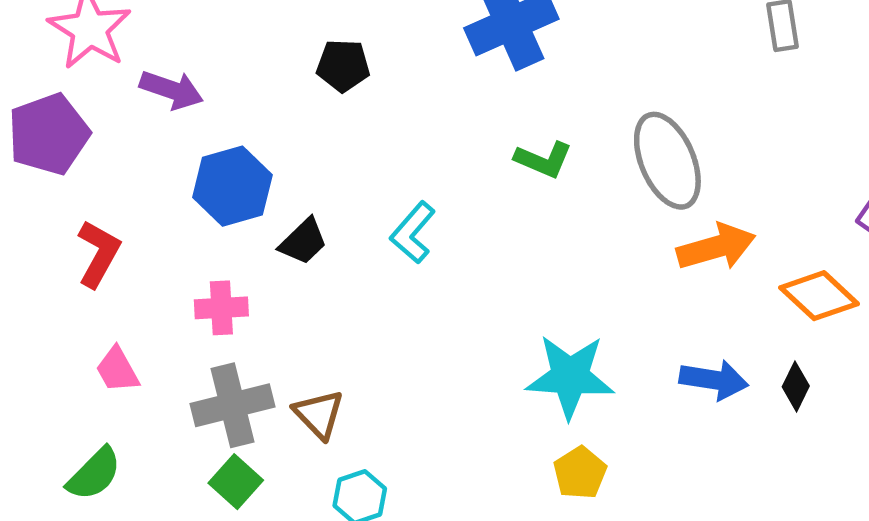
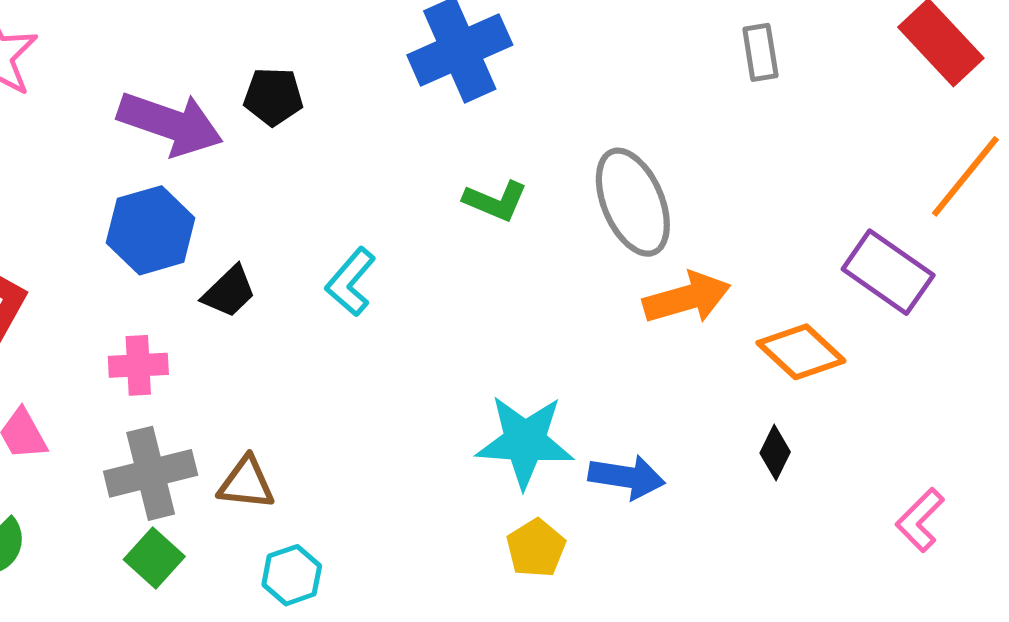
purple arrow: (172, 90) -> (170, 124), moved, size x1.5
blue arrow: (714, 380) -> (627, 477), moved
brown triangle: (319, 414) -> (246, 483), turned -40

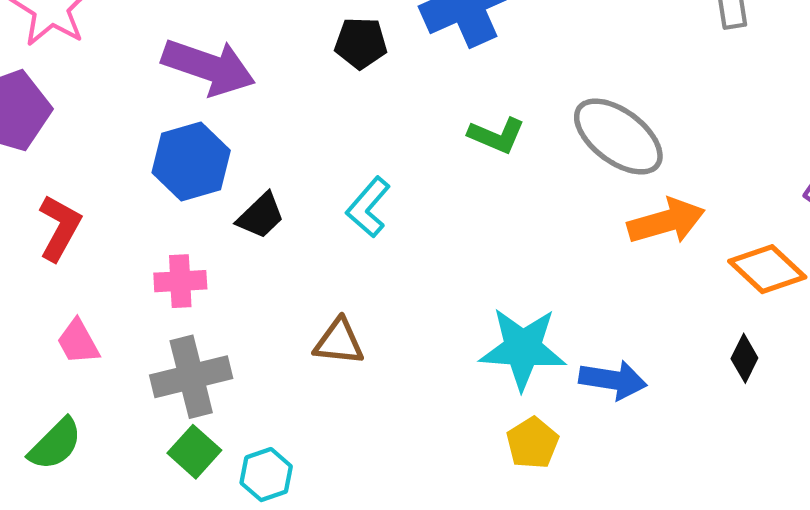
black pentagon: (273, 97) -> (361, 43), moved
gray ellipse: (633, 202) -> (618, 136), turned -30
brown triangle: (246, 483) -> (339, 342), moved
cyan hexagon: (292, 575) -> (266, 475), moved

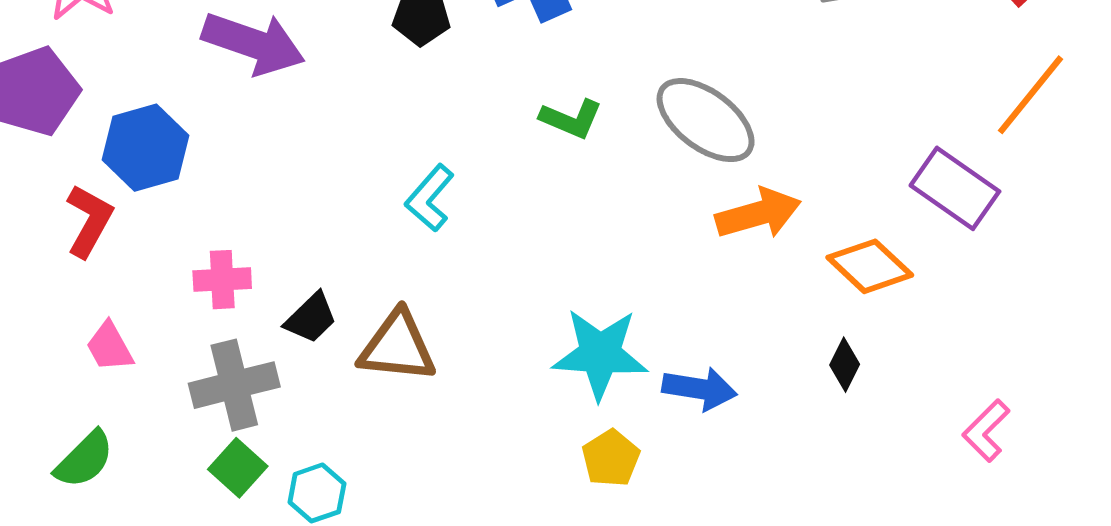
blue hexagon: (191, 161) -> (145, 148), moved
black trapezoid: (261, 216) -> (311, 318), moved
brown triangle: (339, 342) -> (397, 347), size x1.4

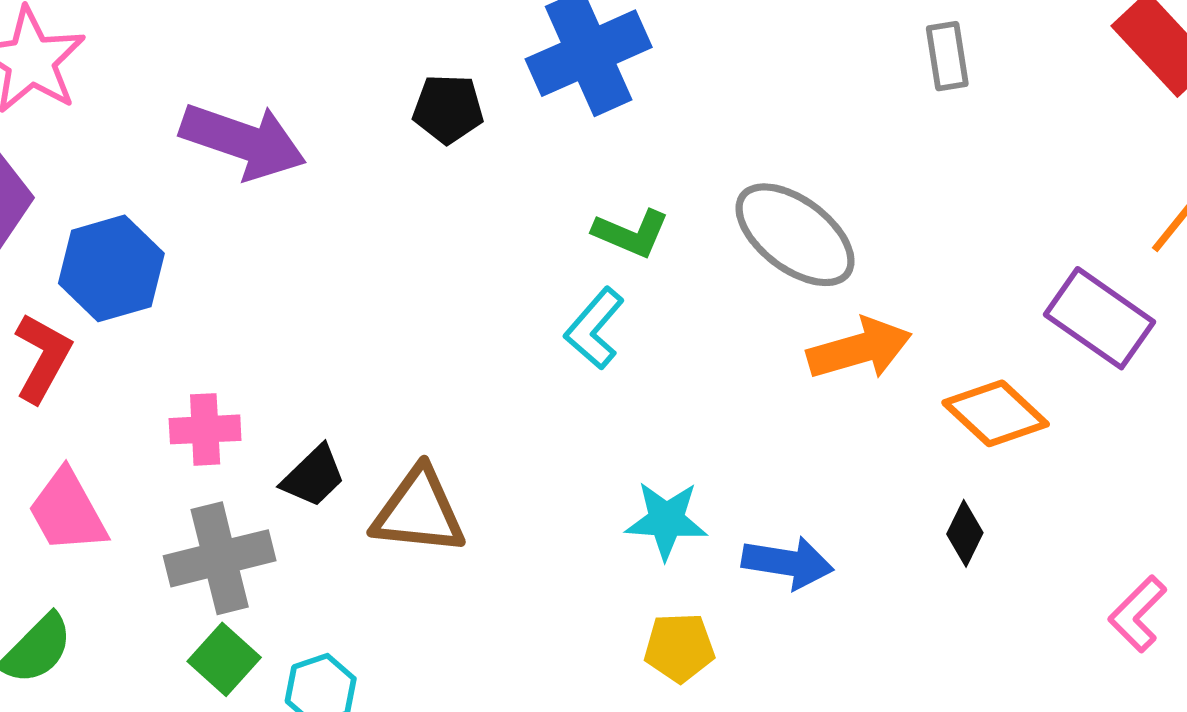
cyan L-shape: (430, 198) -> (594, 328), moved
pink trapezoid: (110, 347) -> (67, 511), size x1.4
cyan star: (600, 354) -> (666, 520), size x0.7
yellow pentagon: (611, 458) -> (679, 648), turned 30

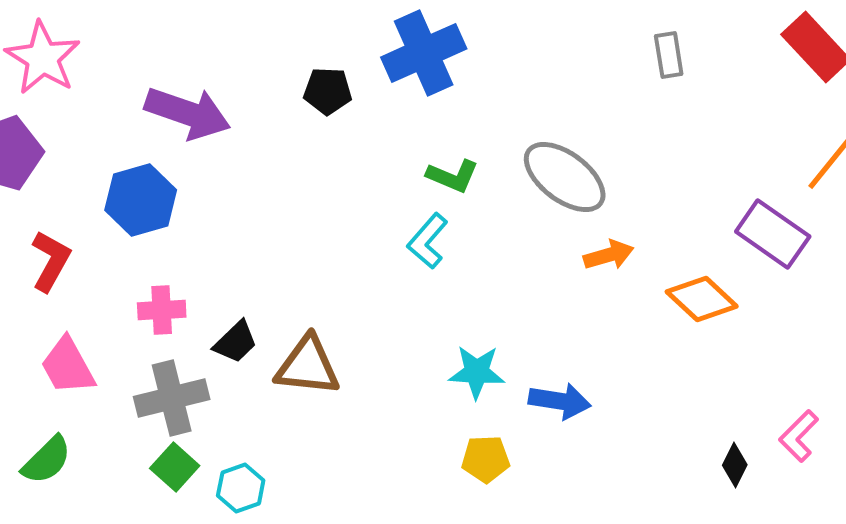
blue hexagon: (111, 268) -> (141, 200), moved
orange arrow: (859, 349) -> (609, 255), size x0.7
black diamond: (965, 533) -> (735, 465), moved

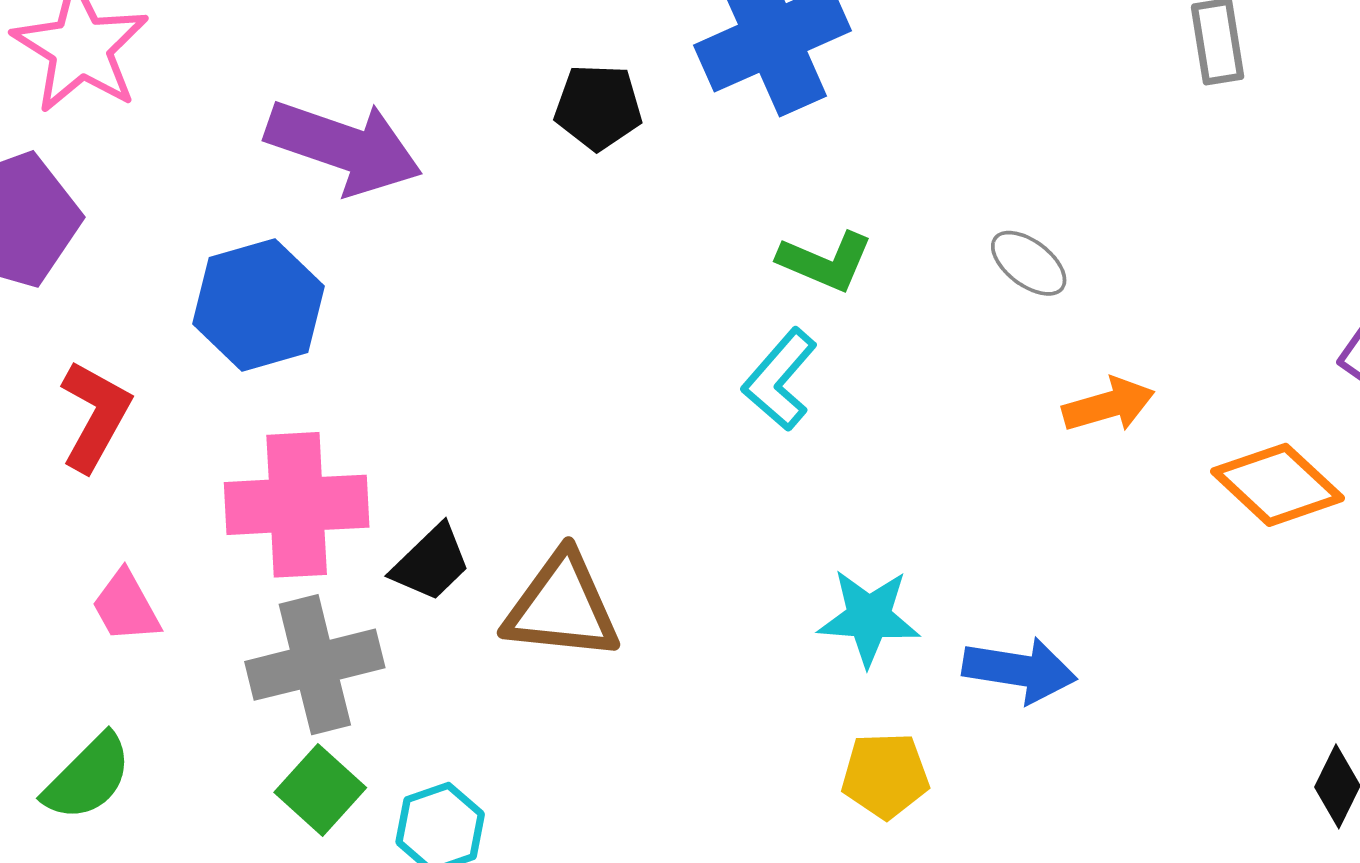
gray ellipse: (565, 177) -> (1029, 263), size x0.5
pink cross: (162, 310) -> (297, 505), size x1.6
pink trapezoid: (68, 366) -> (126, 607), size x0.7

